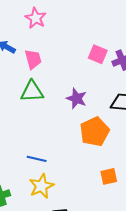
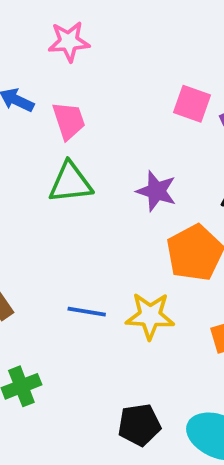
pink star: (36, 18) -> (69, 42), turned -30
yellow star: (41, 186) -> (150, 316), moved, turned 30

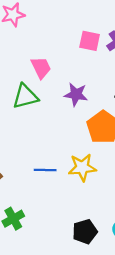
pink trapezoid: (69, 121) -> (41, 68), moved

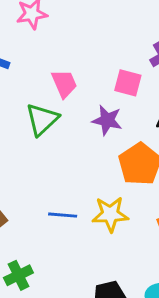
pink square: (90, 41) -> (128, 83), moved
green triangle: (25, 96) -> (42, 119), turned -32

